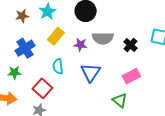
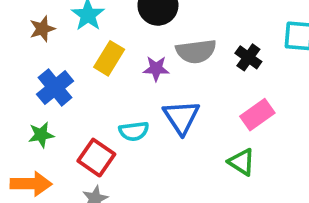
cyan semicircle: (58, 66) -> (134, 131), moved, turned -84

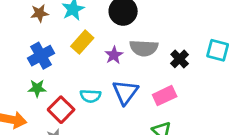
purple star: (156, 69) -> (114, 55), turned 30
pink rectangle: (257, 115) -> (165, 96), moved
green star: (41, 135) -> (37, 88), moved

